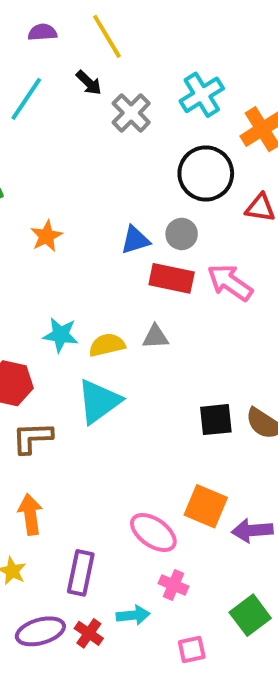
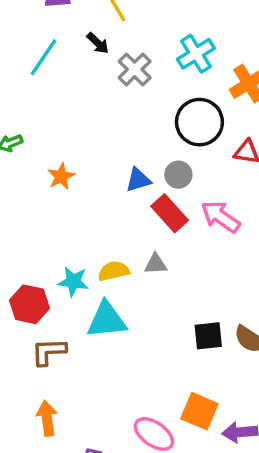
red rectangle: (172, 278) -> (170, 213), turned 36
cyan star: (61, 335) -> (73, 282), moved
cyan triangle: (99, 401) -> (107, 320), turned 30

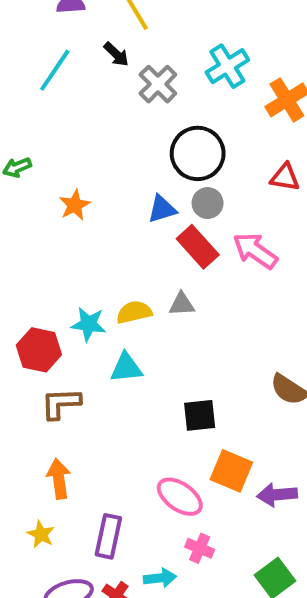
black circle: (199, 122) -> (198, 153), moved
cyan triangle: (107, 320) -> (126, 368), size x0.7
black square: (208, 336) -> (200, 415), moved

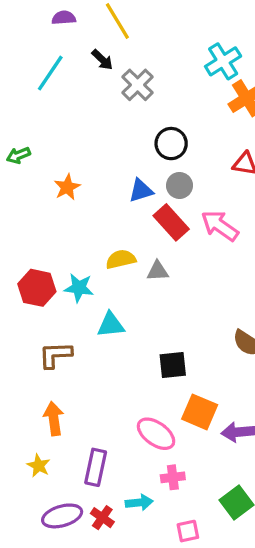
cyan cross: (227, 66) -> (223, 61), moved
black circle: (198, 153) -> (171, 144), size x0.7
yellow semicircle: (134, 312) -> (121, 259), moved
red hexagon: (39, 350) -> (37, 288), moved
pink cross: (200, 548) -> (173, 477), turned -30

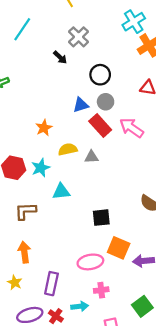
black arrow: (102, 60) -> (60, 57), moved
orange star: (67, 187) -> (44, 128), moved
cyan star: (79, 288) -> (41, 168), turned -30
pink ellipse: (156, 434) -> (90, 262), turned -45

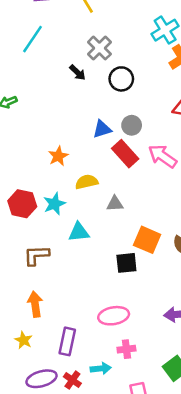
black circle: (100, 75) -> (121, 79), moved
gray triangle: (91, 157) -> (115, 204), moved
orange square: (119, 248) -> (147, 240), moved

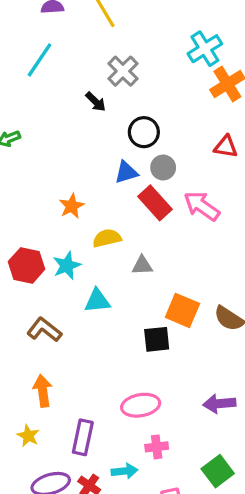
black circle: (121, 79) -> (144, 132), moved
brown L-shape: (36, 255) -> (44, 330), turned 40

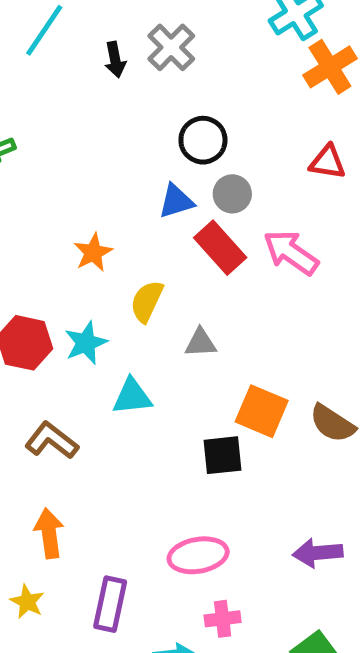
black arrow: (96, 102) -> (115, 60), moved, turned 35
yellow semicircle: (107, 238) -> (147, 301), turned -52

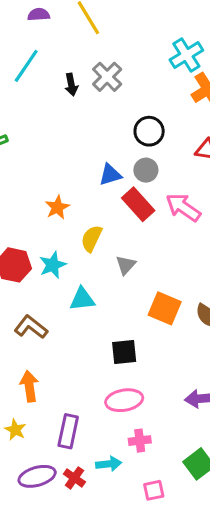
black circle: (203, 140) -> (149, 131), moved
gray triangle: (201, 343) -> (126, 265), turned -45
black square: (223, 455) -> (124, 352), moved

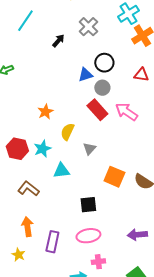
gray cross: (107, 77) -> (88, 27), moved
black arrow: (71, 85) -> (58, 41), moved, turned -128
blue triangle: (110, 175) -> (85, 75), moved
purple rectangle: (68, 431) -> (52, 242), moved

